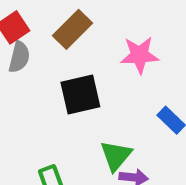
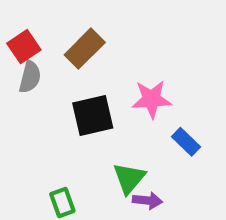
pink star: (140, 55) -> (151, 99), moved

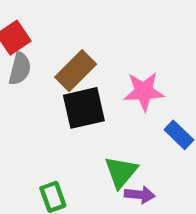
brown rectangle: (85, 49) -> (76, 71), moved

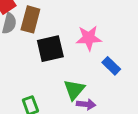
brown rectangle: (76, 71) -> (30, 19), moved, turned -30

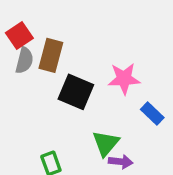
black square: (50, 49) -> (76, 92), turned 36

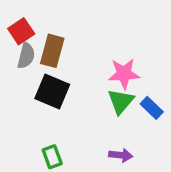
black square: (76, 92) -> (52, 92), moved
green triangle: (106, 143) -> (121, 101), moved

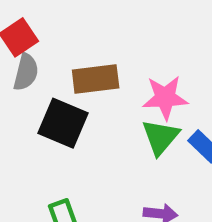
brown rectangle: (52, 51) -> (96, 79), moved, turned 68

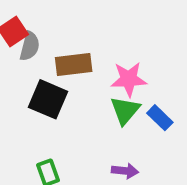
gray semicircle: (26, 72) -> (30, 46), moved

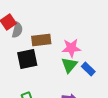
black square: (48, 99) -> (27, 59), turned -35

